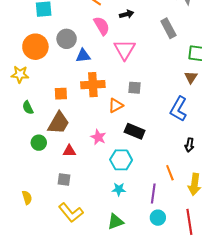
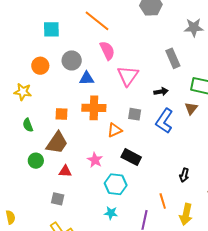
black arrow: (127, 14) -> (161, 92), moved
orange circle: (35, 47) -> (40, 66), size x0.7
blue L-shape: (178, 109) -> (164, 121), moved
yellow semicircle: (27, 198) -> (11, 217), moved

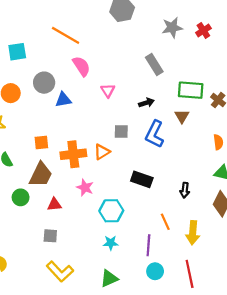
pink triangle: (128, 76) -> (108, 90), size x0.6
orange cross: (94, 108) -> (73, 154), moved
black rectangle: (131, 157) -> (142, 179), moved

